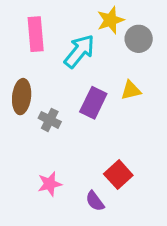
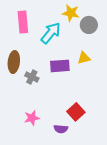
yellow star: (111, 20) -> (71, 13), turned 30
purple rectangle: (93, 103) -> (60, 66), turned 60
purple semicircle: (95, 201) -> (61, 129), turned -48

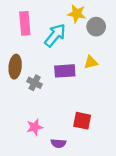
red square: (76, 112) -> (82, 121), turned -36
purple semicircle: (61, 129) -> (58, 143), moved

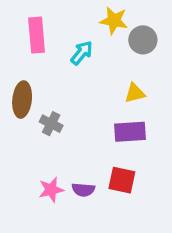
cyan arrow: (55, 35) -> (82, 53), size x0.7
purple rectangle: (65, 71) -> (130, 132), moved
purple semicircle: (58, 143) -> (83, 190), moved

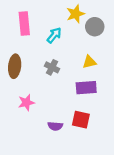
yellow star: (114, 21) -> (76, 14), turned -30
gray cross: (51, 124) -> (52, 67), moved
pink star: (51, 190) -> (26, 103), moved

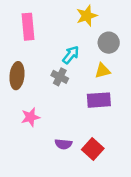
gray circle: (95, 27) -> (109, 43), moved
cyan arrow: (54, 35) -> (71, 55), moved
red square: (81, 120) -> (93, 149), moved, turned 30

